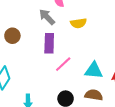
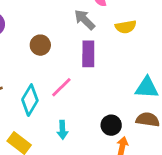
pink line: (63, 64) -> (61, 87), moved

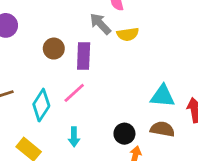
yellow semicircle: (126, 27) -> (128, 34), moved
purple rectangle: (88, 54) -> (84, 56), moved

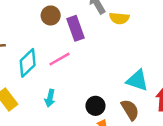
purple rectangle: (84, 56) -> (75, 28), turned -35
brown semicircle: (162, 129) -> (130, 110), turned 35

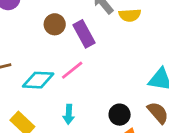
cyan diamond: (28, 63) -> (38, 80), turned 56

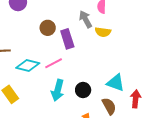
cyan arrow: (69, 114) -> (58, 90), moved, size x1.5
black circle: (120, 115) -> (83, 90), moved

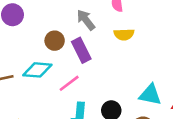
gray arrow: (86, 19) -> (86, 20), moved
cyan diamond: (28, 65) -> (37, 70), moved

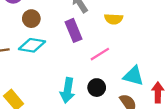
brown circle: (55, 41) -> (31, 19), moved
pink line: (69, 83) -> (100, 54), moved

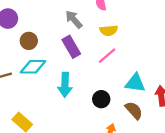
pink line: (100, 54) -> (107, 56), moved
cyan arrow: (68, 90) -> (65, 85), moved

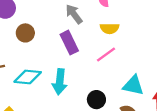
cyan diamond: (33, 67) -> (28, 77), moved

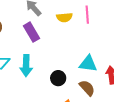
pink line: (106, 54) -> (87, 15), moved, turned -54

